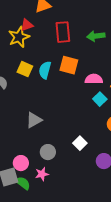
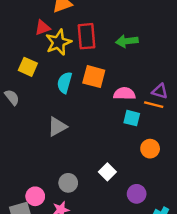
yellow star: (19, 37) -> (58, 42), moved
yellow square: (25, 69) -> (28, 67), moved
cyan square: (100, 99) -> (132, 118), turned -32
gray triangle: (34, 120) -> (57, 127), moved

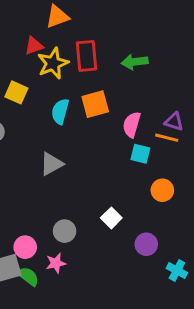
orange square: (94, 77) -> (95, 104), turned -30
pink semicircle: (124, 94) -> (132, 125), turned -75

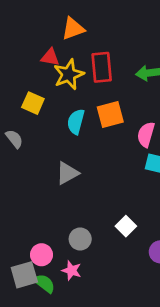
red triangle: (34, 46) -> (50, 57), turned 30
pink star: (56, 263) -> (72, 270), turned 30

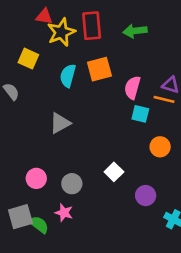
pink circle: (42, 255) -> (36, 178), moved

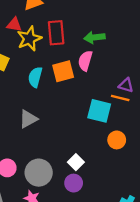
pink semicircle: (132, 88) -> (85, 61), moved
cyan square: (140, 114) -> (99, 111), size x1.5
gray circle: (72, 184) -> (39, 173), size x1.5
purple circle: (146, 196) -> (74, 183), moved

